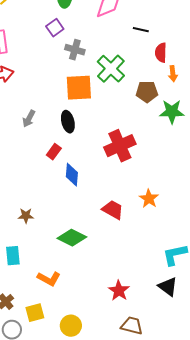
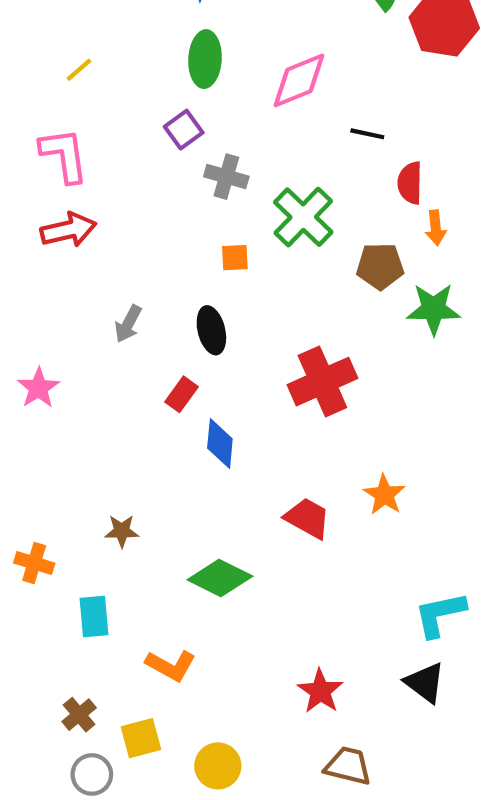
orange square: (79, 88) -> (235, 258), size x0.5

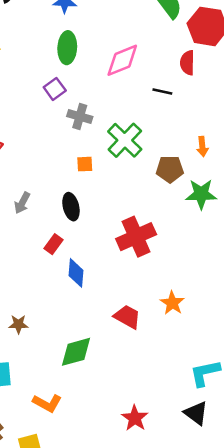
red semicircle: (410, 183) -> (187, 63), moved
green diamond: (220, 578) -> (76, 352), turned -42

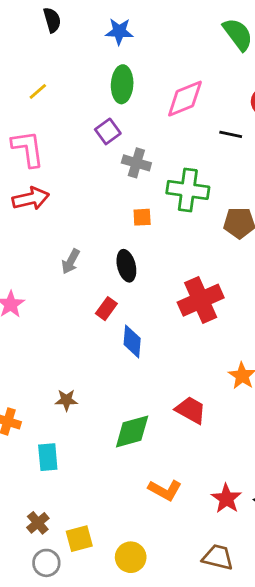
green cross: (125, 140) -> (188, 190), turned -36
red trapezoid: (127, 317) -> (191, 410), moved
orange L-shape: (47, 403) -> (165, 490), moved
red star: (135, 418) -> (226, 499), moved

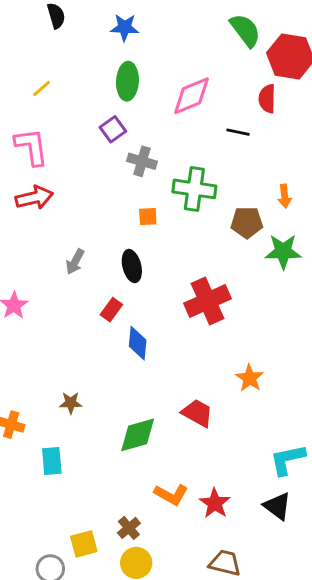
red star: (226, 499) -> (215, 503), moved
brown cross: (38, 523) -> (129, 528), moved

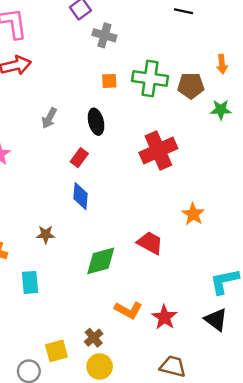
green cross: (194, 189) -> (150, 79), moved
green star: (283, 251) -> (221, 110), size x0.7
blue diamond: (138, 343) -> (80, 196), moved

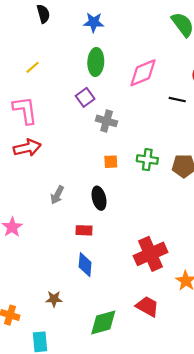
green cross: (150, 79) -> (147, 160), size x0.7
red cross: (158, 150) -> (150, 254), moved
red rectangle: (79, 158) -> (84, 230), turned 56

